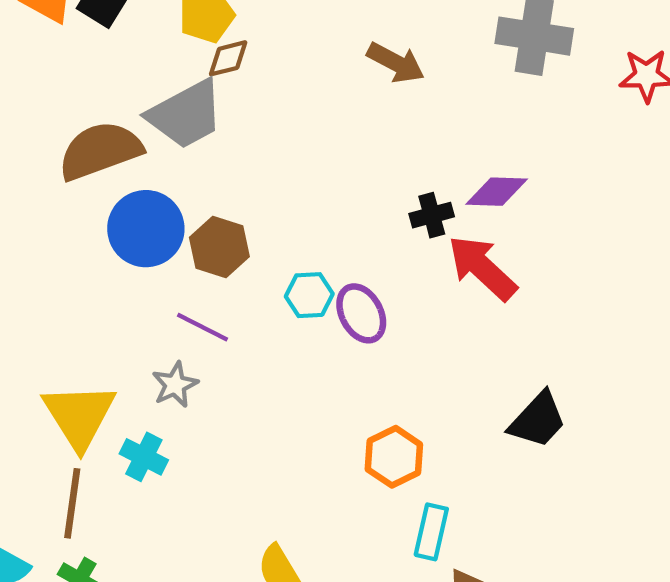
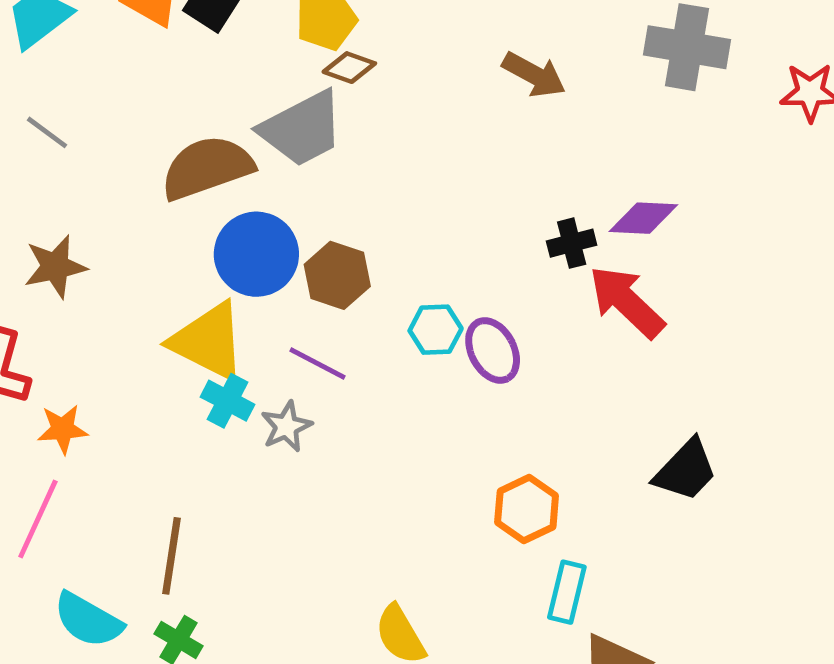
brown diamond: (228, 58) -> (349, 68), turned 33
yellow triangle: (79, 416) -> (208, 341), moved, turned -32
cyan cross: (144, 457) -> (228, 401), moved

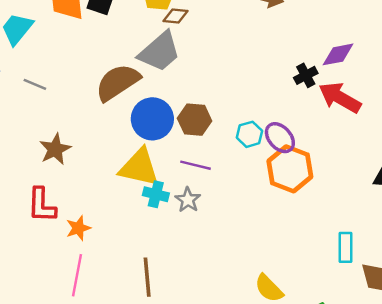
orange hexagon: (527, 509) -> (290, 169), moved, size x1.4

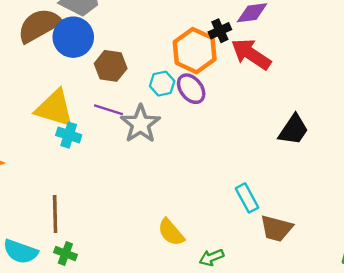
blue circle: (152, 119) -> (73, 37), moved
orange hexagon: (290, 169) -> (195, 51), moved
gray star: (188, 200) -> (140, 124), moved, size x1.6
cyan rectangle: (346, 247) -> (247, 198), turned -32

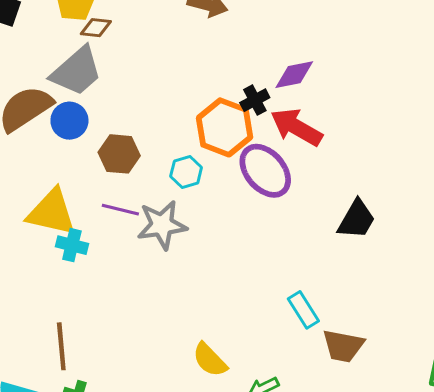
blue circle: (73, 37) -> (69, 121), size x0.7
purple ellipse: (191, 89) -> (265, 171), moved, size x1.4
gray star: (140, 124) -> (162, 225), turned 30

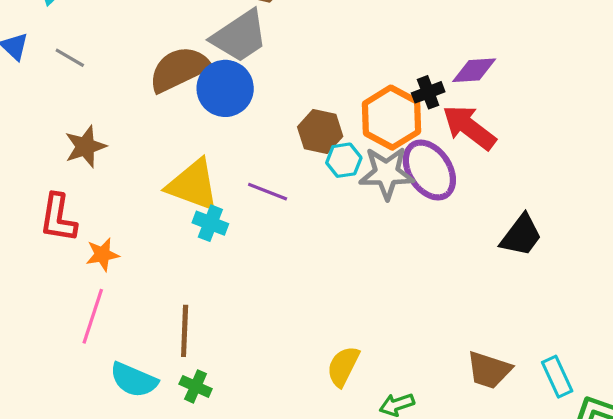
blue circle: (69, 121) -> (225, 88), size x1.4
brown hexagon: (119, 154) -> (320, 132), moved
gray star: (162, 225) -> (387, 173), moved
cyan rectangle: (303, 310) -> (557, 377), moved
yellow semicircle: (210, 360) -> (343, 366), turned 63

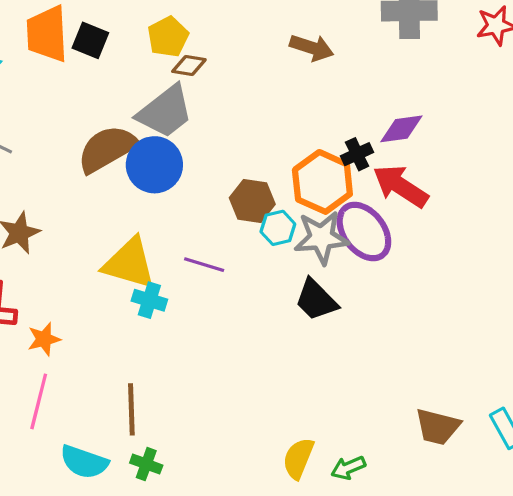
black trapezoid: (521, 235) -> (316, 300), moved, turned 102
yellow semicircle: (343, 366) -> (298, 458), moved

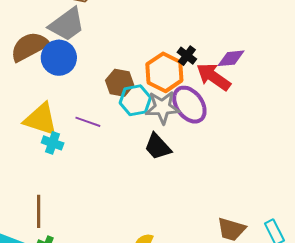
purple diamond: (401, 129) -> (231, 58), moved
black cross: (357, 154) -> (187, 56), turned -30
cyan hexagon: (278, 228) -> (135, 100), size x1.4

